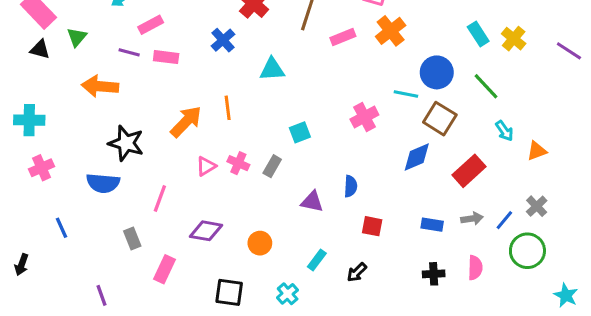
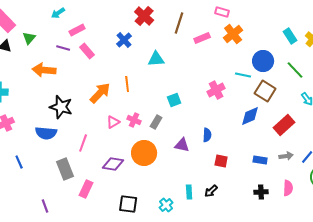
pink rectangle: (166, 57) -> (87, 51), turned 42
gray rectangle: (132, 238) -> (65, 169), size x1.5
orange circle: (260, 243) -> (144, 153), moved, size x1.6
cyan rectangle: (317, 260) -> (189, 192), moved, turned -40

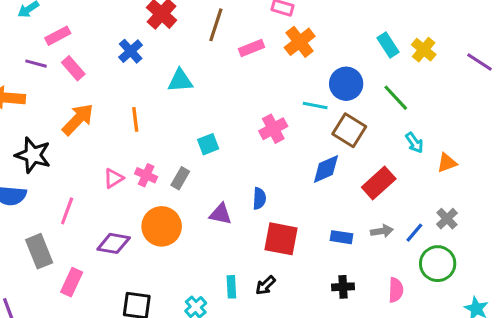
orange arrow: (100, 93) -> (78, 119), moved
red square: (221, 161) -> (281, 239), size x1.6
pink semicircle: (288, 188) -> (396, 290), moved

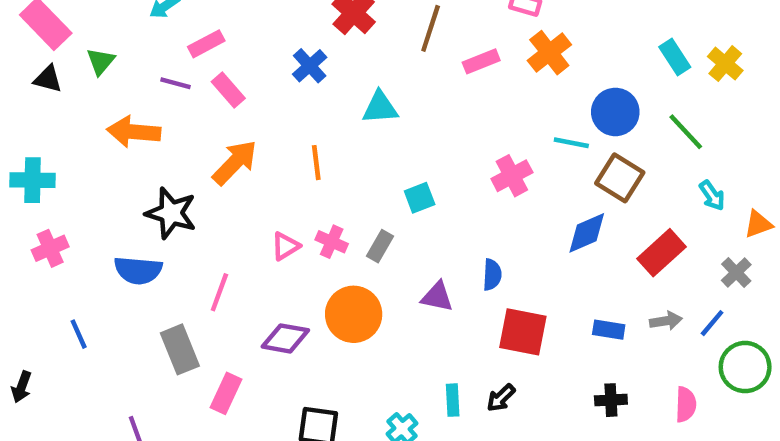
gray cross: (447, 219) -> (736, 272), moved

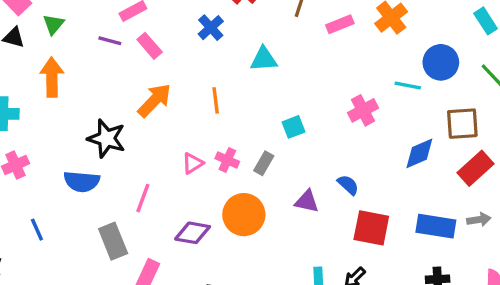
orange arrow: (134, 132) -> (52, 77), moved, turned 84
brown square: (620, 178) -> (462, 124), moved, turned -36
blue semicircle: (492, 275) -> (348, 185), turned -50
blue rectangle: (609, 330) -> (436, 226), size x1.6

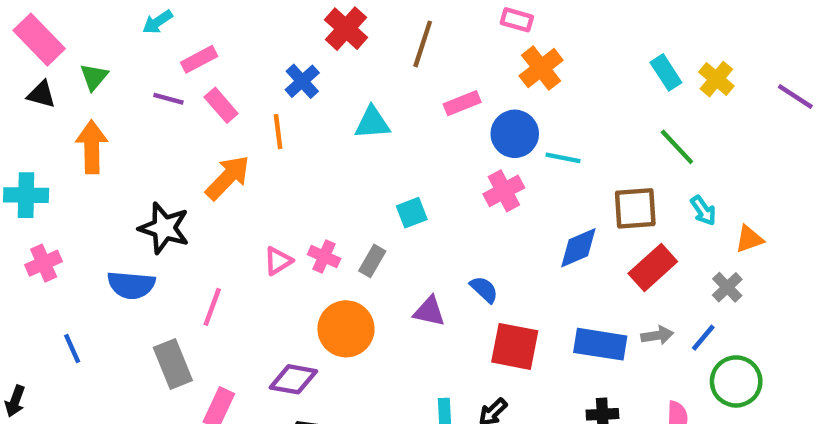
pink rectangle: (340, 24) -> (462, 103), moved
blue circle: (441, 62) -> (515, 134), moved
orange line: (216, 100) -> (278, 132), moved
purple diamond: (193, 233) -> (293, 379), moved

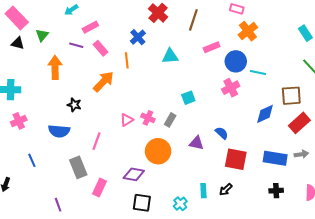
orange arrow: (92, 147) -> (55, 67), moved
black star: (164, 228) -> (74, 105), size x0.6

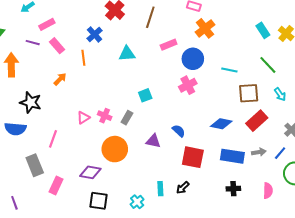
cyan line: (258, 72) -> (229, 70), moved
orange arrow: (104, 82) -> (60, 79), size x0.6
black star: (74, 105) -> (31, 102), size x1.5
blue diamond: (265, 114) -> (221, 124), moved, turned 35

